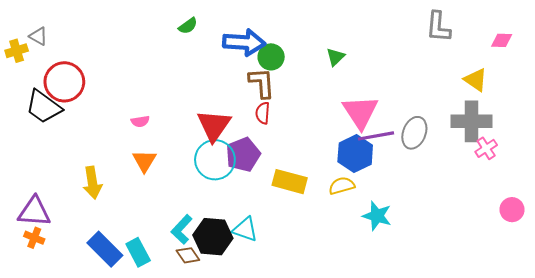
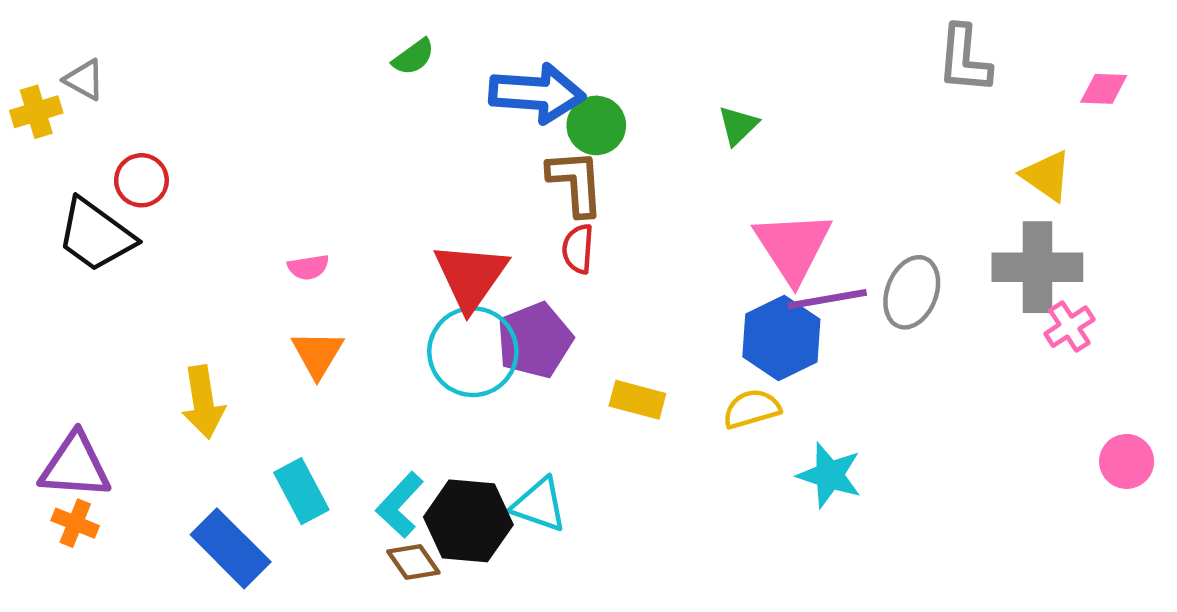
red circle: (64, 82) -> (141, 180), size x0.6
yellow rectangle: (290, 182) -> (637, 400), size x0.7
cyan rectangle: (138, 252) -> (301, 491), moved

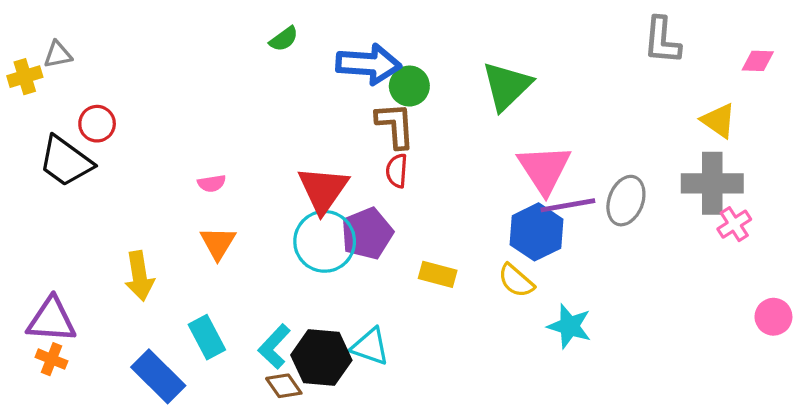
gray triangle: (84, 80) -> (58, 55), turned -40
green triangle: (738, 125) -> (507, 86), size x1.8
yellow semicircle: (752, 409) -> (516, 281), turned -123

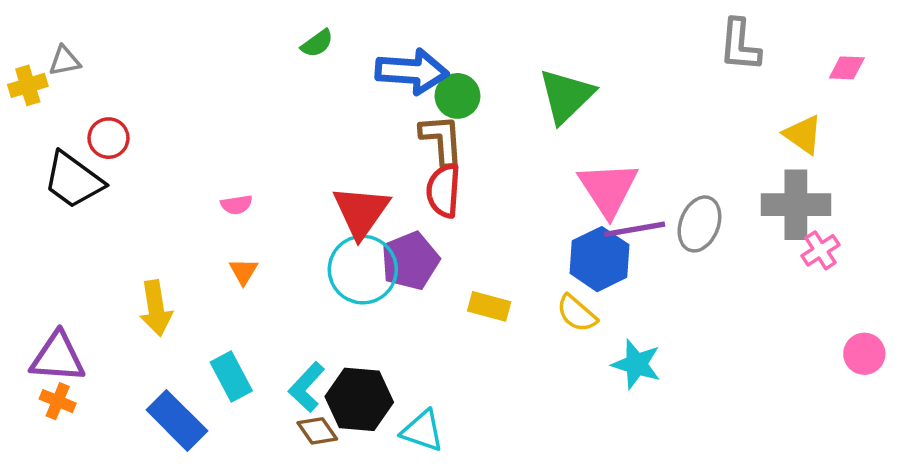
red semicircle: (397, 171) -> (443, 191), size x1.4
orange triangle: (218, 243) -> (244, 271), size x0.7
cyan triangle: (370, 347) -> (422, 431), moved

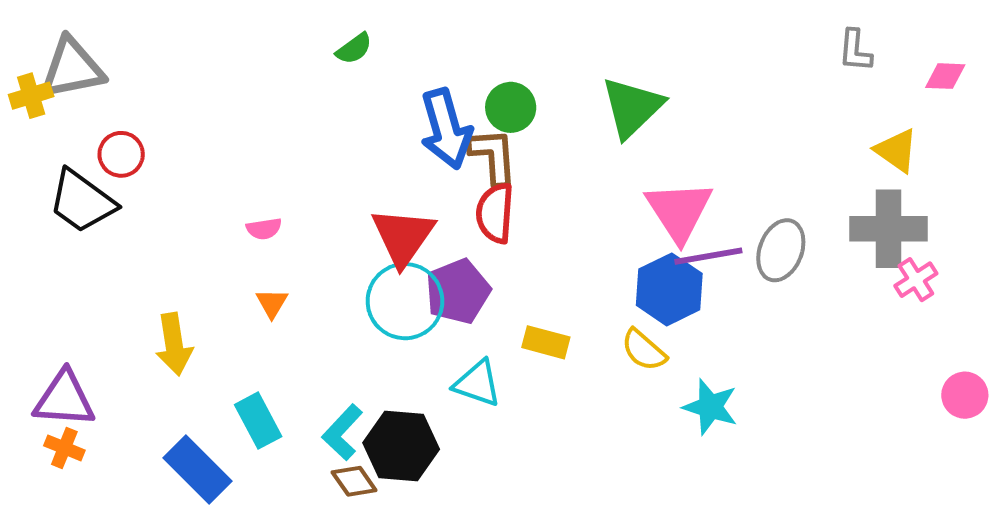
gray L-shape: (740, 45) -> (855, 51), moved, size x0.7
gray triangle: (65, 61) -> (72, 68), size x1.8
blue arrow: (412, 71) -> (446, 129), moved, turned 70
cyan triangle: (422, 431) -> (477, 383), moved

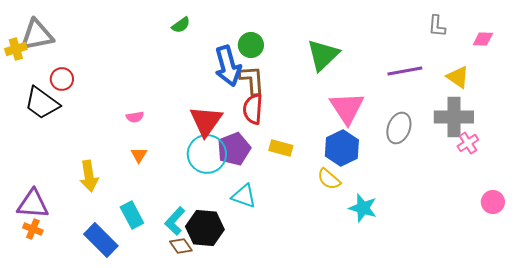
green circle: (511, 107) -> (251, 45), moved
purple line: (708, 256) -> (405, 71), moved
yellow rectangle: (546, 342) -> (281, 148), moved

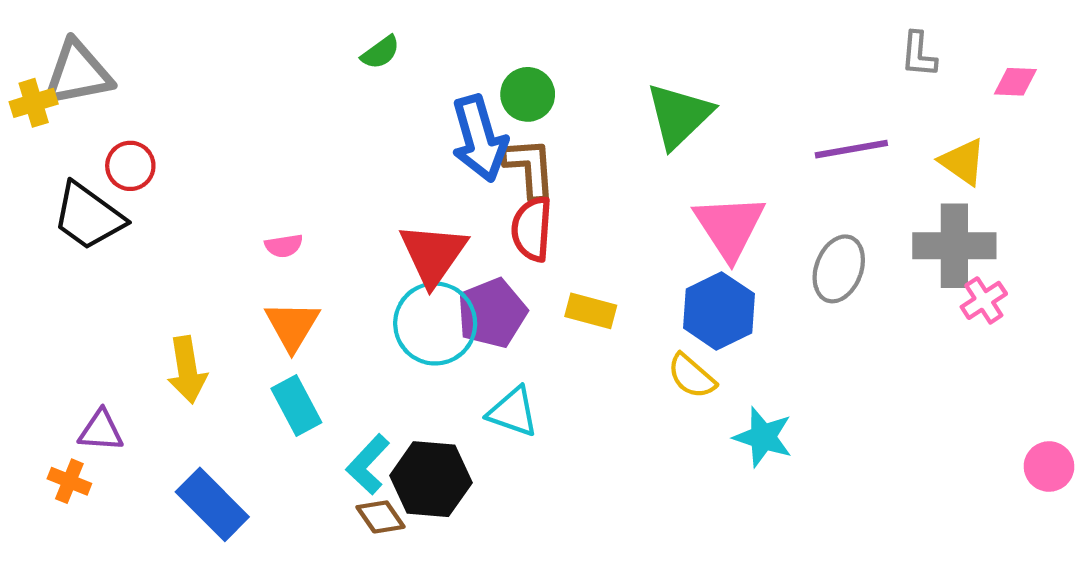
orange triangle: (139, 155) -> (292, 326), size x1.6
pink circle: (493, 202) -> (1049, 466), moved
purple triangle: (33, 204) -> (101, 431), moved, size x0.7
cyan rectangle: (132, 215) -> (296, 406), moved

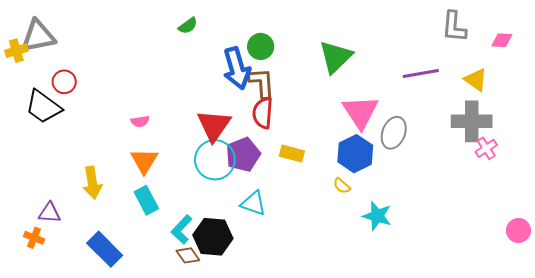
gray L-shape: (919, 54) -> (454, 27), size x1.4
gray ellipse: (839, 269) -> (394, 133), moved
yellow semicircle: (692, 376) -> (342, 186), size x0.7

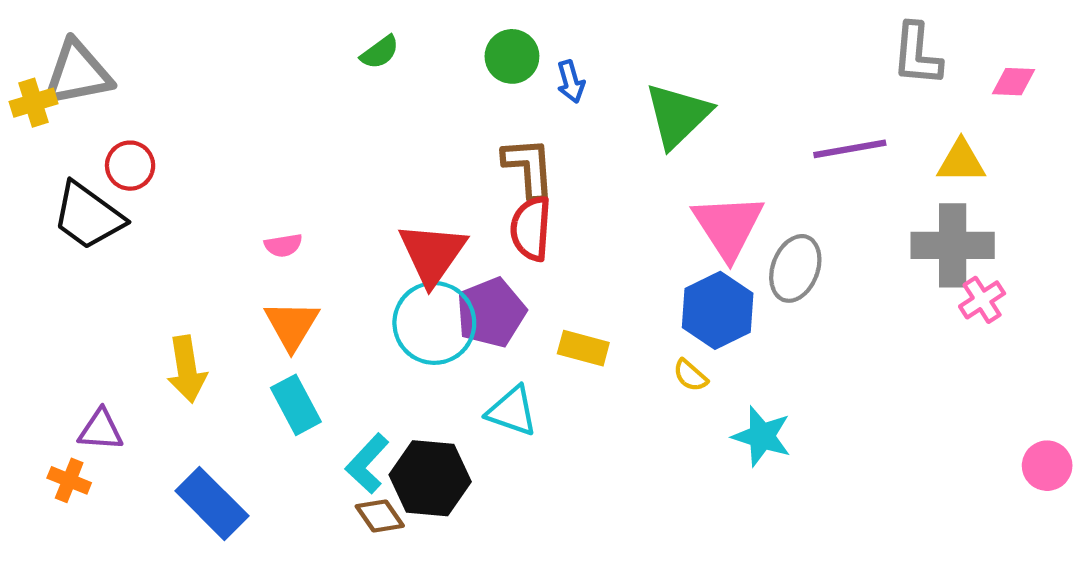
green circle: (261, 46) -> (512, 56), moved
blue arrow: (237, 68) -> (571, 82), moved, size x0.5
yellow triangle: (476, 80) -> (961, 161), turned -35
yellow rectangle: (292, 154) -> (583, 348), moved

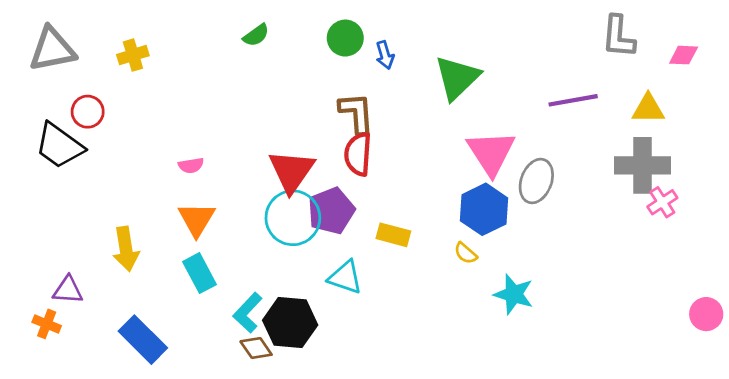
yellow cross: (34, 103) -> (133, 55), moved

